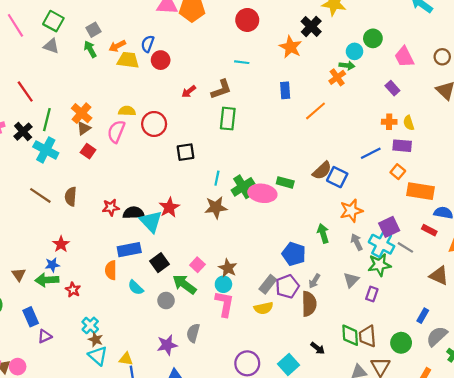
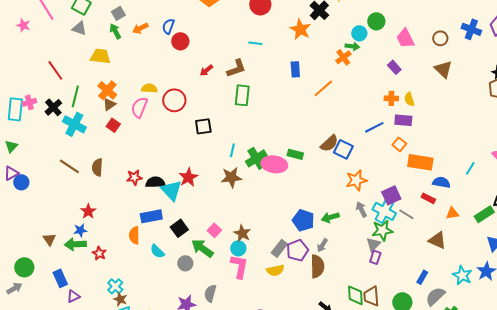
yellow trapezoid: (128, 60) -> (100, 56), moved
green arrow: (323, 233) -> (330, 217), moved, turned -90
gray triangle: (351, 280) -> (373, 244), moved

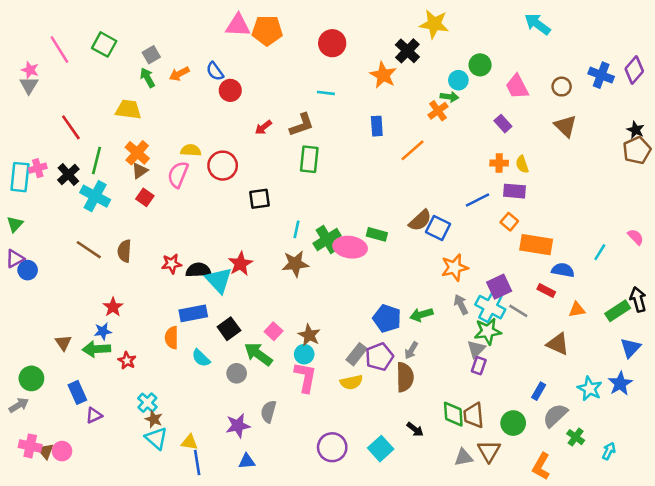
blue semicircle: (168, 26) -> (215, 71), turned -56
gray triangle: (79, 28) -> (29, 85), moved, turned 42

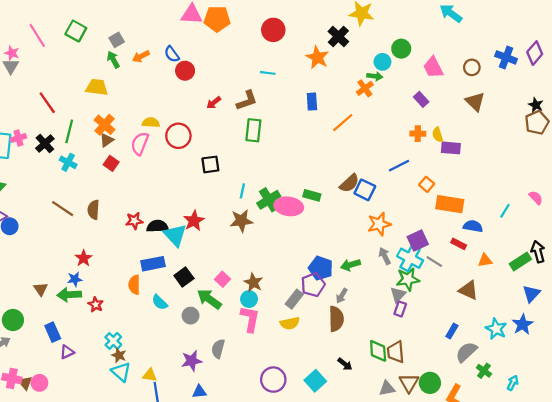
purple rectangle: (514, 191) -> (451, 148), moved
cyan cross: (95, 196) -> (68, 162), size x0.7
purple pentagon: (379, 357) -> (313, 285), moved
green circle: (513, 423) -> (430, 383), moved

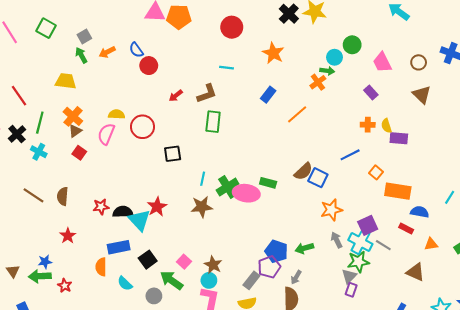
black cross: (338, 37) -> (289, 14), moved
blue rectangle: (312, 102) -> (268, 95), turned 42
red star: (84, 258) -> (68, 236), moved

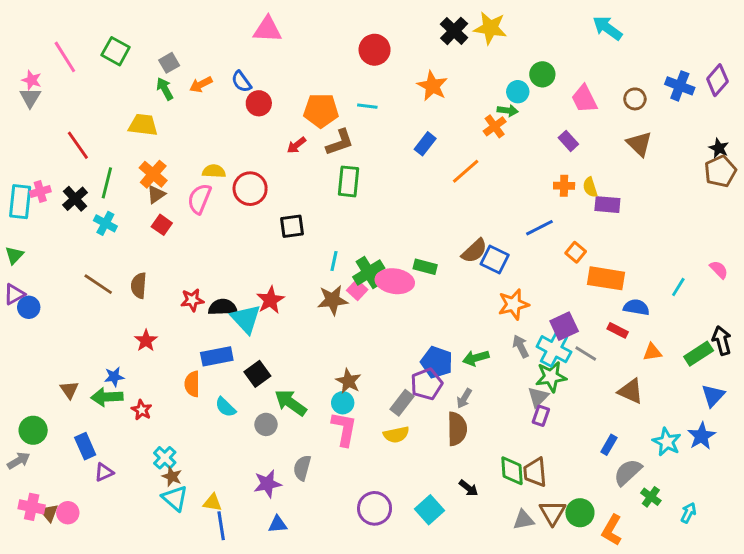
orange pentagon: (179, 17) -> (321, 111), moved
pink square: (184, 262) -> (357, 290), moved

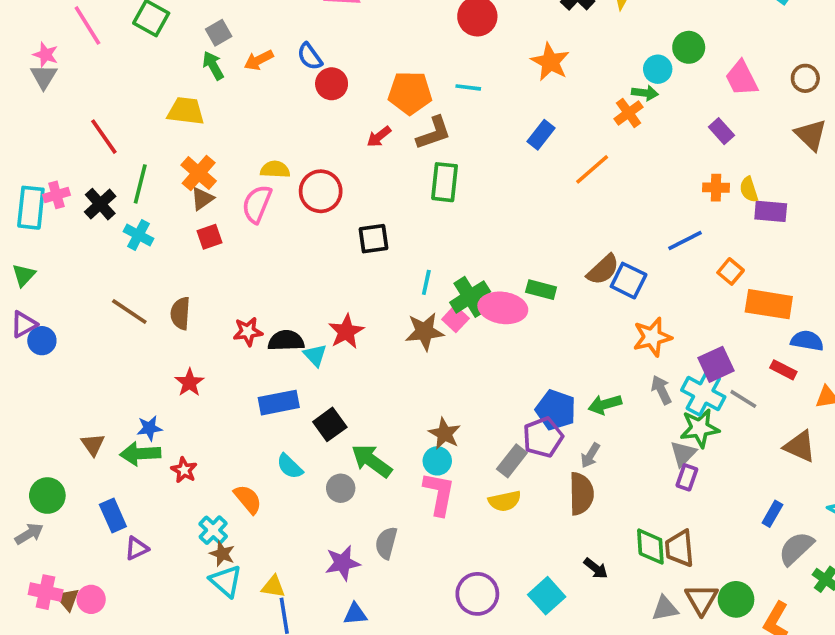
red square: (162, 225) -> (210, 237), turned 36
cyan triangle: (246, 319) -> (315, 355), size x0.6
orange semicircle: (192, 384) -> (248, 499), moved, turned 140

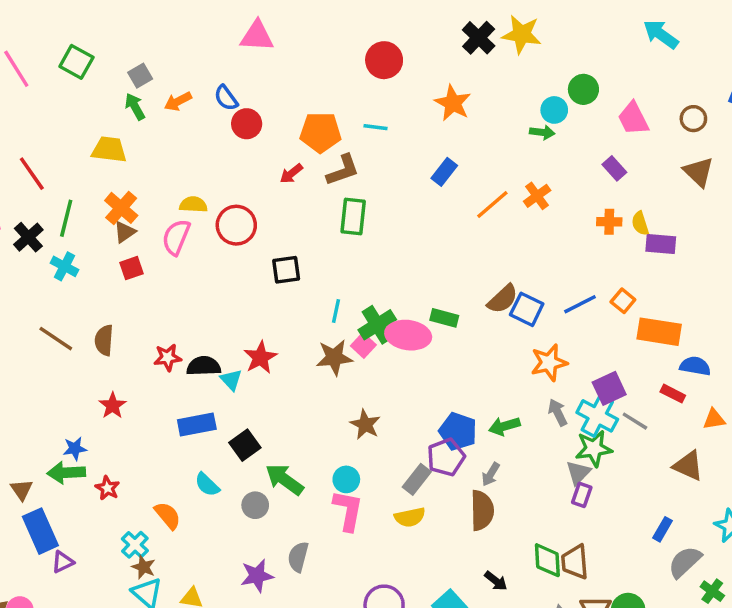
orange cross: (629, 113) -> (537, 196), moved
blue line: (685, 240) -> (580, 304), moved
brown star: (445, 434) -> (365, 424), moved
brown triangle: (93, 445) -> (21, 490), moved
blue rectangle: (113, 516) -> (40, 531), size x1.4

